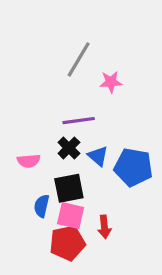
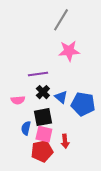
gray line: (79, 59) -> (61, 20), moved
pink star: (111, 82) -> (69, 51), size x1.5
purple line: (79, 121) -> (38, 74), moved

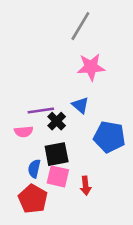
purple line: (38, 74) -> (41, 111), moved
blue triangle: (61, 97) -> (80, 105), moved
red pentagon: (42, 151) -> (33, 199), moved, turned -30

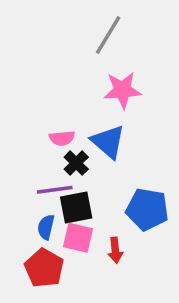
blue triangle: (80, 105) -> (108, 142), size x1.5
purple line: (41, 111) -> (55, 190), moved
pink semicircle: (24, 132) -> (62, 138), moved
blue pentagon: (109, 137) -> (147, 209), moved

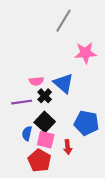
pink star: (122, 90) -> (85, 53), moved
purple line: (55, 190) -> (22, 102), moved
black square: (76, 208) -> (45, 122), turned -36
red pentagon: (44, 268) -> (39, 161), moved

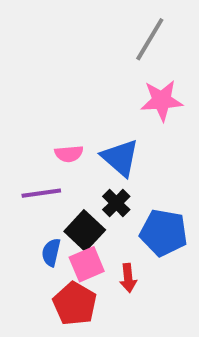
gray line: (63, 21) -> (150, 39), moved
black cross: (45, 96) -> (116, 203), moved
pink square: (46, 140) -> (87, 264), turned -36

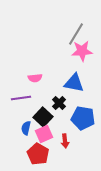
gray line: (150, 39) -> (76, 34), moved
blue triangle: (120, 158) -> (74, 83), moved, turned -30

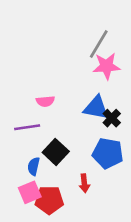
black cross: (59, 103) -> (112, 118), moved
pink square: (44, 134) -> (30, 192), moved
red pentagon: (38, 154) -> (49, 200), turned -30

